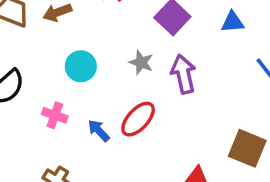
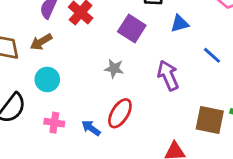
cyan circle: (81, 66) -> (47, 79), moved
purple arrow: (183, 74) -> (168, 75), moved

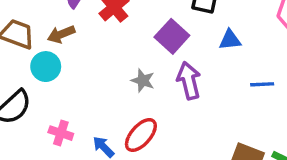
blue line: (212, 55) -> (262, 84), turned -54
purple arrow: (168, 75) -> (189, 81), moved
cyan circle: (47, 79) -> (46, 67), moved

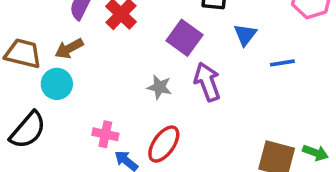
blue triangle: (230, 40) -> (245, 35), turned -40
blue line: (262, 84) -> (282, 63), moved
pink cross: (61, 133) -> (105, 134), moved

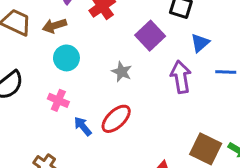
purple arrow: (207, 82) -> (181, 77), moved
cyan circle: (57, 84) -> (66, 58), moved
pink cross: (105, 134) -> (58, 100), moved

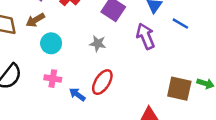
blue line: (226, 72) -> (180, 24), turned 42

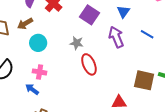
blue line: (180, 24) -> (147, 34), moved
red ellipse: (102, 82) -> (89, 64), moved, turned -55
blue arrow: (77, 94) -> (32, 89), moved

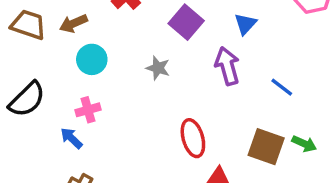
blue line: (147, 34) -> (282, 87), moved
red ellipse: (89, 64) -> (193, 138), moved
pink cross: (40, 72) -> (88, 110), turned -32

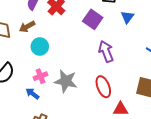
purple arrow: (227, 66) -> (106, 51), moved
gray star: (158, 68) -> (66, 81), moved, size x1.6

